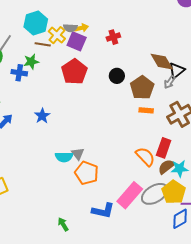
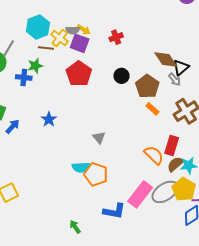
yellow arrow: (81, 28) -> (84, 30), turned 48
gray arrow: (170, 82) -> (175, 79), turned -72
orange rectangle: (146, 110) -> (152, 109), turned 40
gray triangle: (78, 154) -> (99, 138), moved
cyan semicircle: (64, 157) -> (81, 167), moved

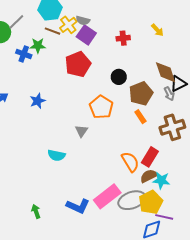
yellow arrow: (84, 30) -> (157, 30), moved
orange pentagon: (96, 174) -> (101, 107), moved

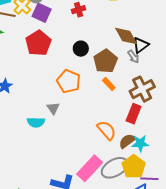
cyan semicircle: (56, 155) -> (36, 122), moved
red rectangle: (150, 157) -> (134, 114), moved

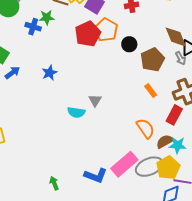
orange pentagon: (69, 81) -> (106, 30), moved
orange rectangle: (109, 84) -> (151, 91), moved

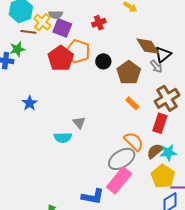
gray ellipse: (149, 167) -> (122, 159), moved

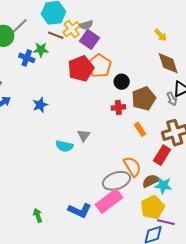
gray semicircle: (56, 15) -> (86, 25), turned -32
red cross: (99, 23) -> (118, 107), moved
brown diamond: (148, 46) -> (168, 63), moved

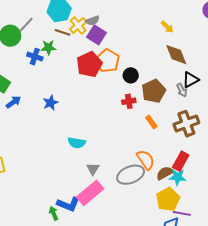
gray triangle: (84, 135) -> (93, 169), moved
red rectangle: (162, 155) -> (181, 161), moved
pink rectangle: (109, 201) -> (90, 193), moved
blue L-shape: (80, 210) -> (68, 204), moved

